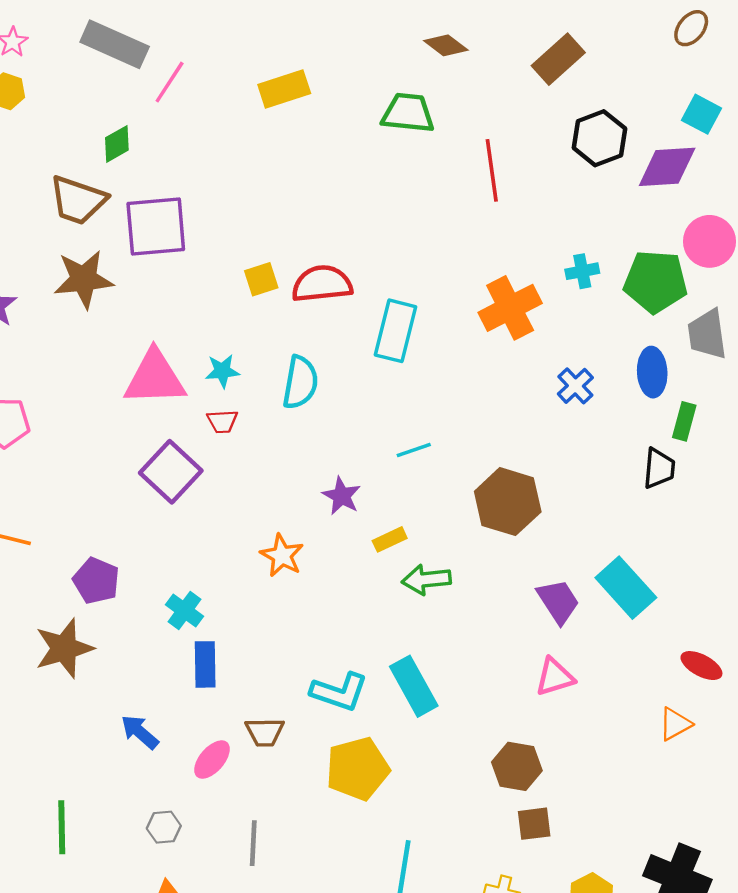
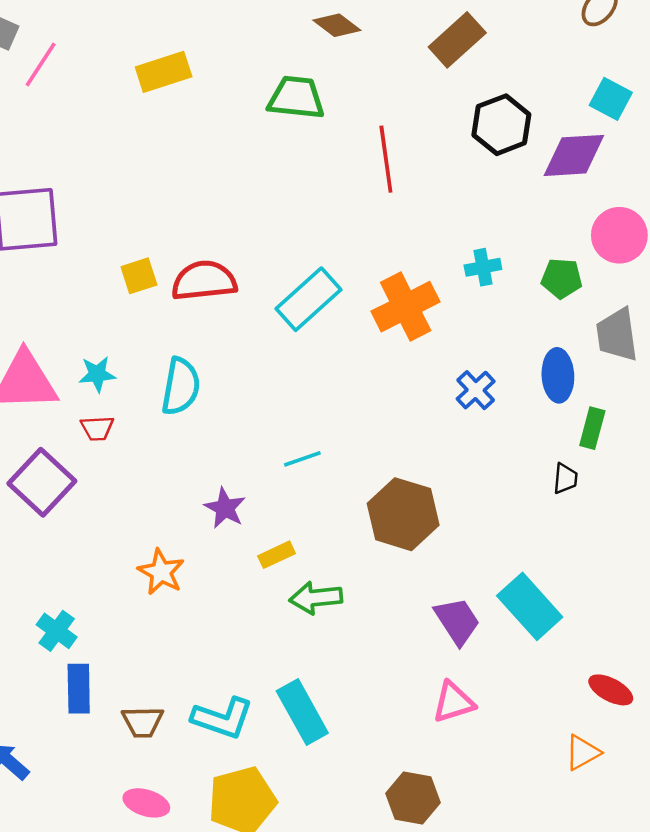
green pentagon: (656, 282) -> (562, 278), size x0.6
cyan rectangle: (395, 331) -> (309, 299), moved, turned 34
black trapezoid: (659, 468) -> (565, 479), size x0.7
brown trapezoid: (265, 732) -> (143, 722), moved
pink ellipse: (212, 760) -> (146, 803), moved, turned 66

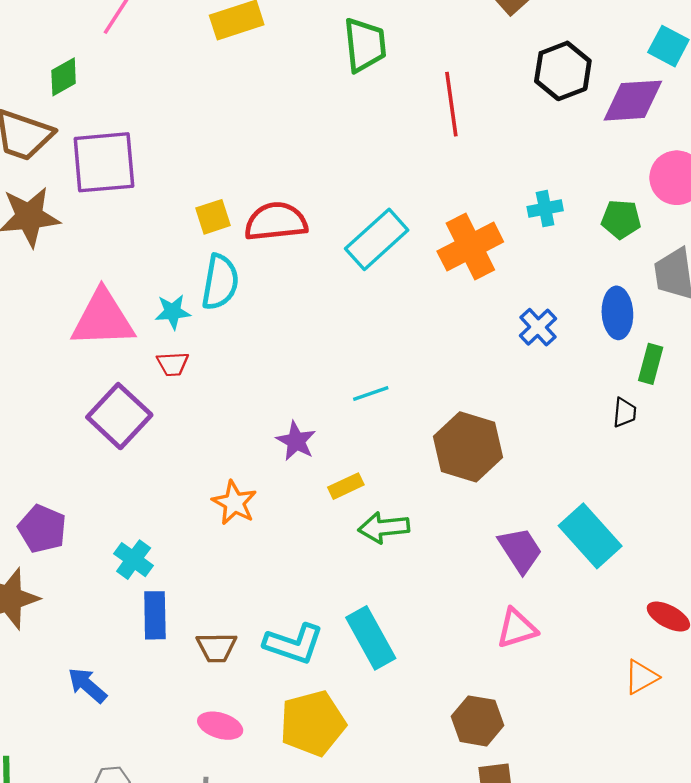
green trapezoid: (296, 98) -> (365, 45), turned 78
cyan semicircle: (181, 386) -> (220, 282), moved

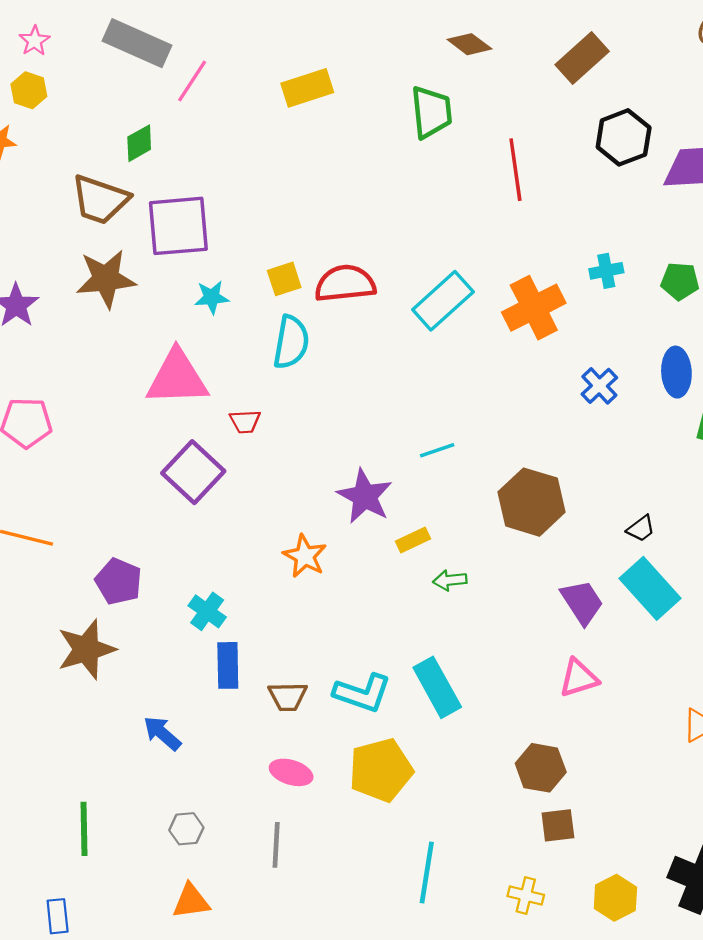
cyan star: (173, 312) -> (212, 297), moved
black trapezoid: (625, 413) -> (641, 529), moved, turned 48
purple star: (296, 441) -> (365, 496), size x1.4
green arrow: (384, 528) -> (450, 580), size x0.7

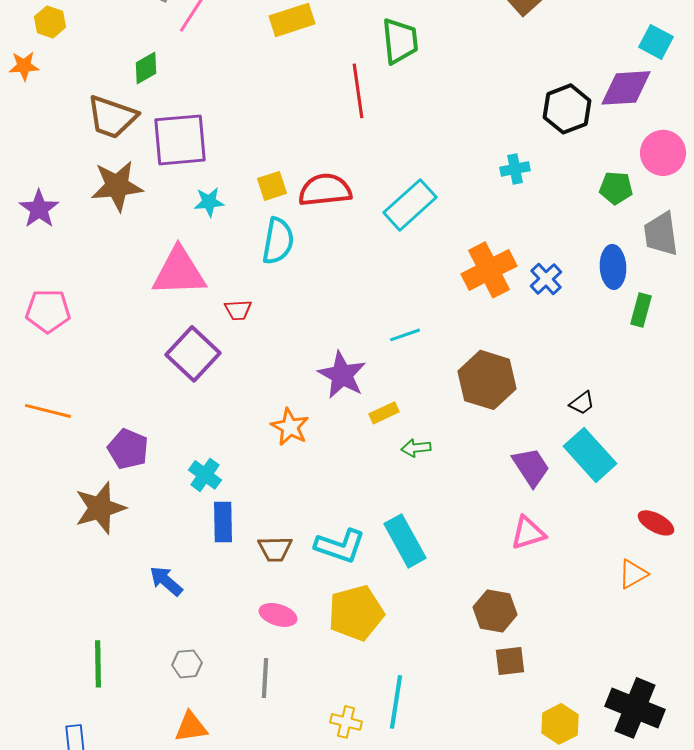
black hexagon: (624, 137) -> (567, 109), moved
red line: (515, 170) -> (358, 91), moved
cyan cross: (606, 271) -> (515, 169), moved
orange cross: (534, 308) -> (489, 270), moved
yellow cross: (526, 895) -> (346, 722), moved

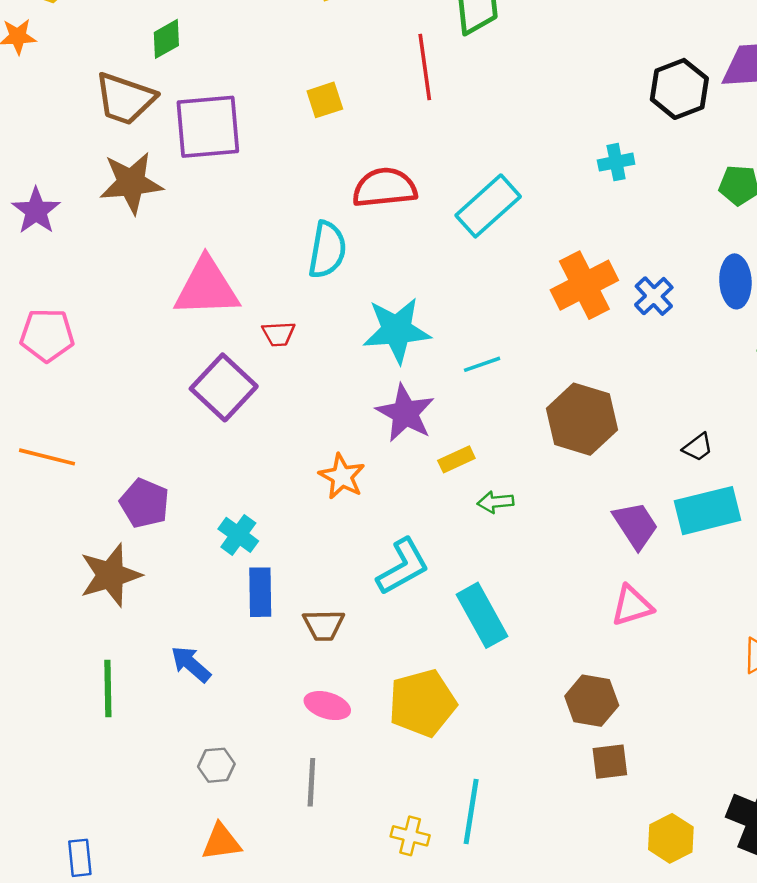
yellow square: (272, 186) -> (325, 100), moved
cyan star: (209, 202) -> (397, 330), moved, size x1.8
cyan rectangle: (590, 455) -> (707, 511), turned -62
cyan L-shape: (340, 546) -> (403, 567), moved, turned -48
green line: (98, 664) -> (108, 688), moved

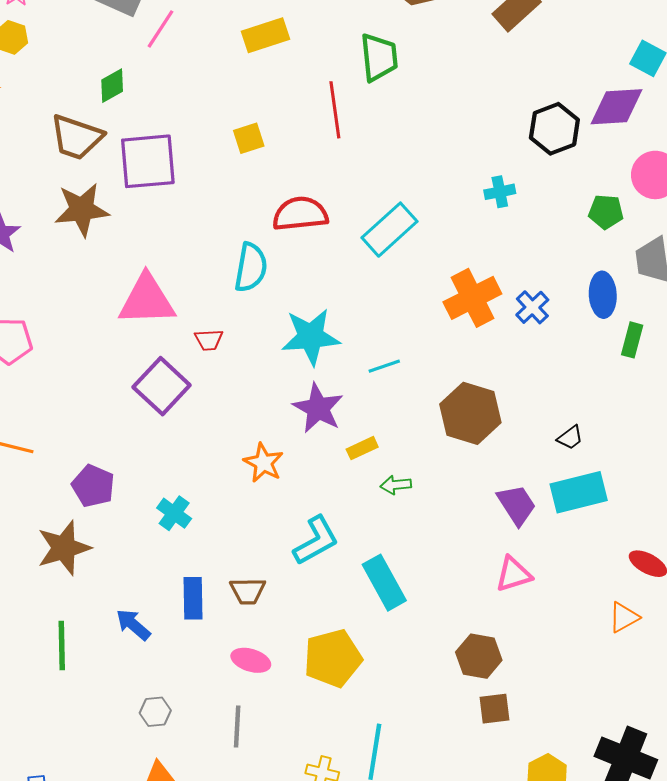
blue rectangle: (260, 592) -> (193, 598), moved

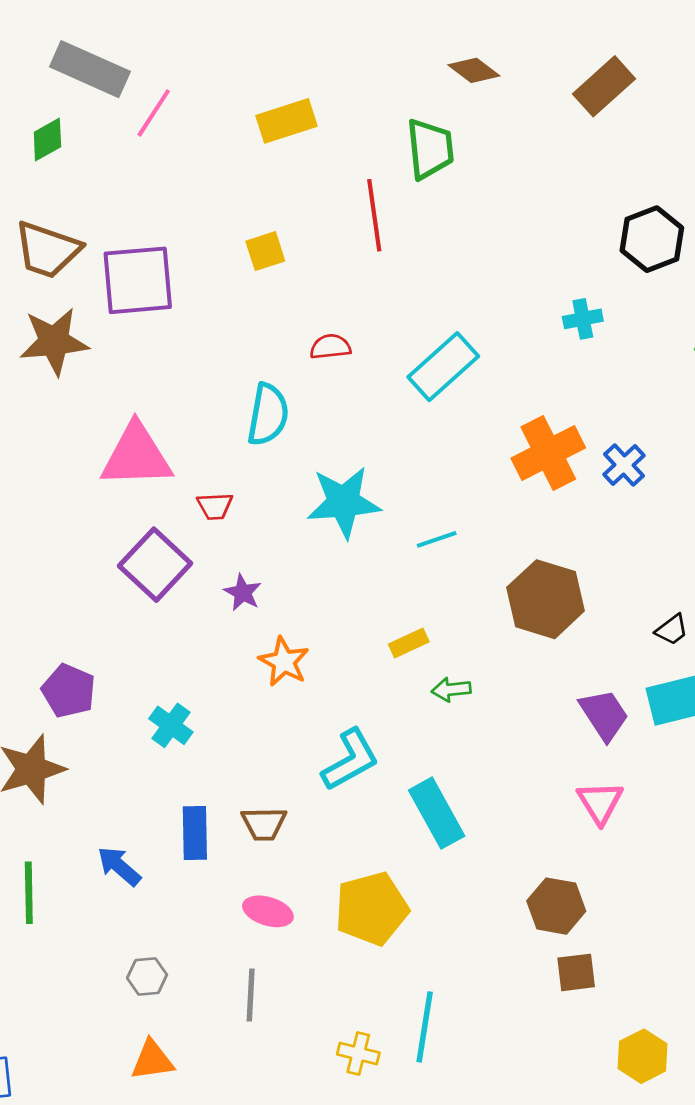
green diamond: (112, 86) -> (47, 139), moved
red semicircle: (300, 214) -> (330, 347), size x0.6
purple star: (318, 408) -> (243, 593), moved, size x0.6
pink triangle: (513, 574) -> (600, 802), turned -45

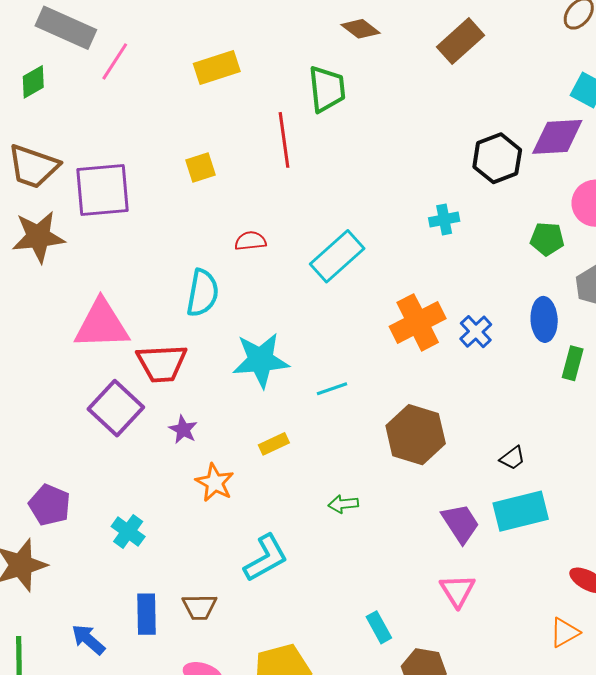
red trapezoid: (215, 506) -> (162, 363), size x1.8
yellow rectangle: (409, 643) -> (274, 444), moved
cyan rectangle: (437, 813) -> (379, 627), moved, size x0.6

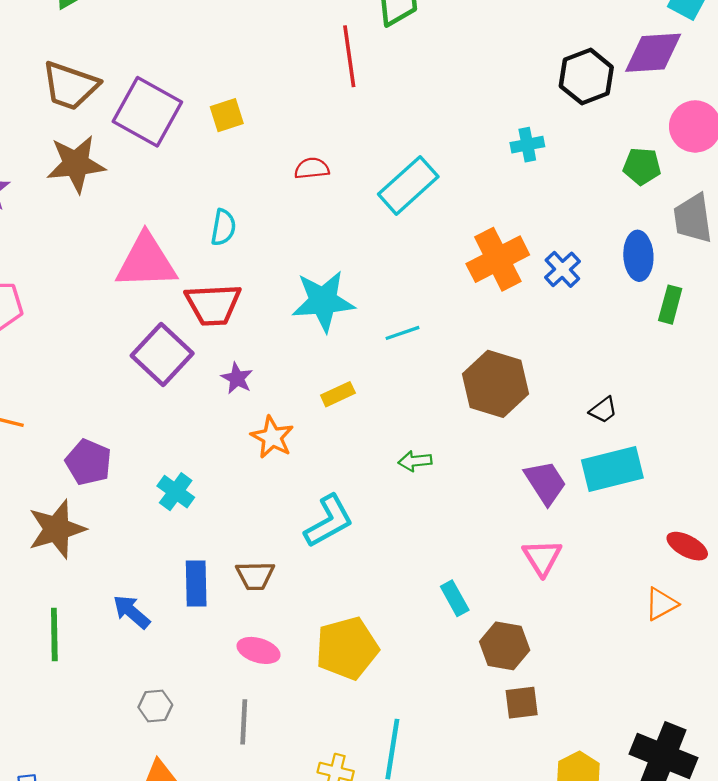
yellow square: (200, 167) -> (227, 115), moved
purple square: (103, 190) -> (147, 112), turned 34
cyan semicircle: (203, 293) -> (223, 227), moved, size x0.7

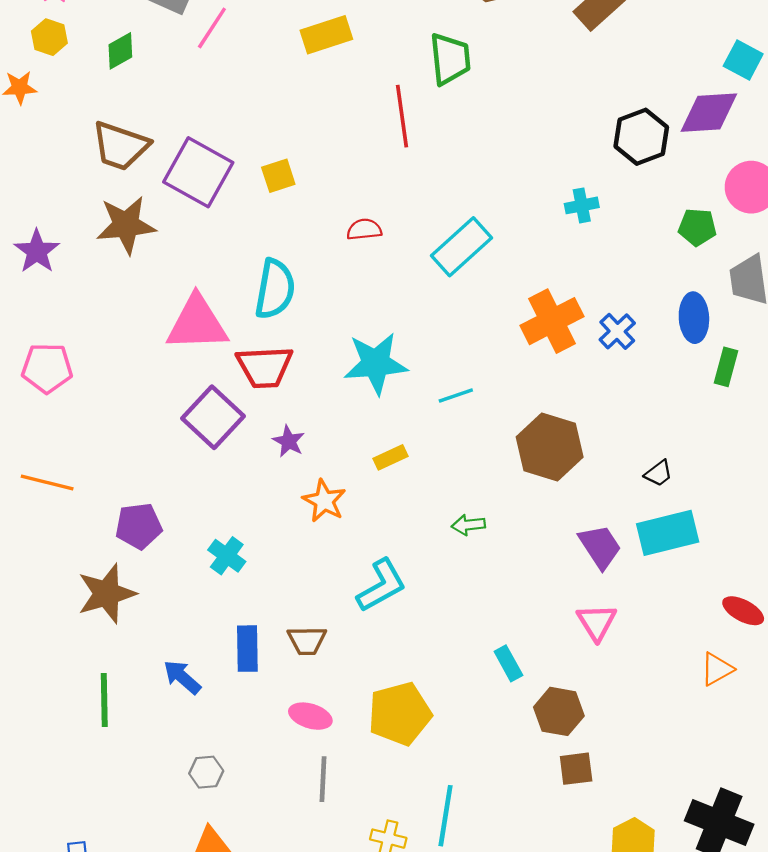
cyan semicircle: (223, 227) -> (275, 289), size x1.6
purple pentagon: (88, 462) -> (139, 526), turned -30
gray line: (244, 722) -> (323, 779), moved

